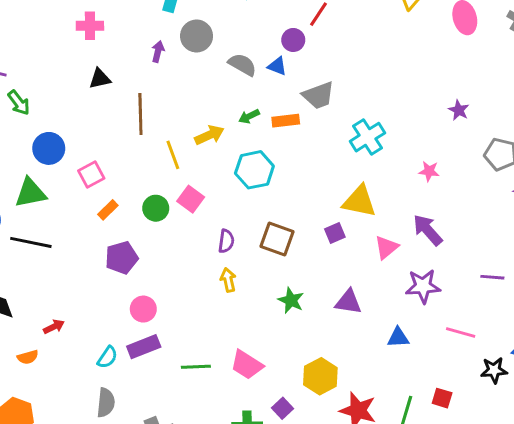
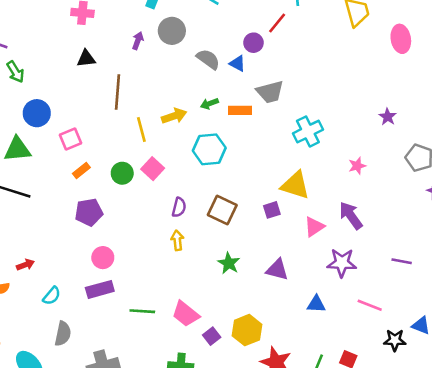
pink star: (429, 171) -> (357, 166), turned -30
cyan semicircle: (107, 357) -> (52, 296), moved
purple square: (282, 408) -> (212, 336), moved

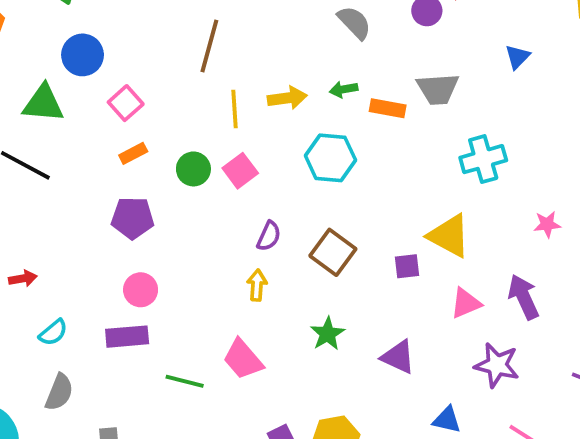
blue triangle: (238, 63) -> (517, 57), moved, turned 36
pink square: (70, 139) -> (126, 103), turned -30
pink trapezoid: (186, 314) -> (243, 359), moved

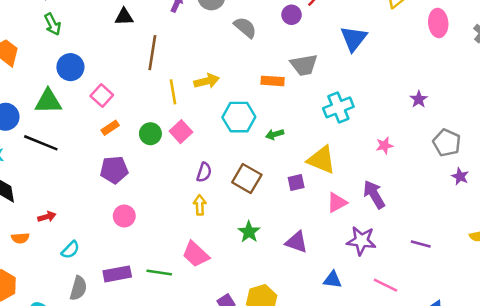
blue triangle: (517, 57) -> (354, 39), size x1.6
green arrow: (344, 89) -> (275, 134), moved
purple rectangle: (127, 337) -> (117, 274), moved

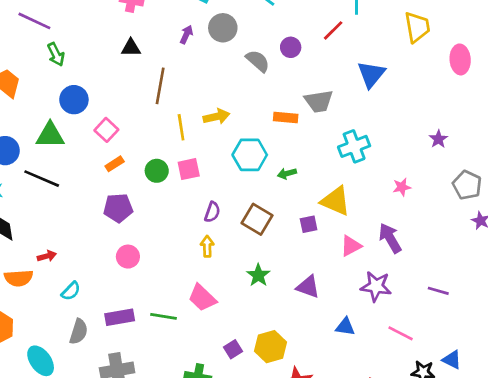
purple circle: (292, 15) -> (291, 47), moved
pink square: (181, 132) -> (189, 169), turned 30
orange semicircle: (20, 238) -> (19, 278), size x1.5

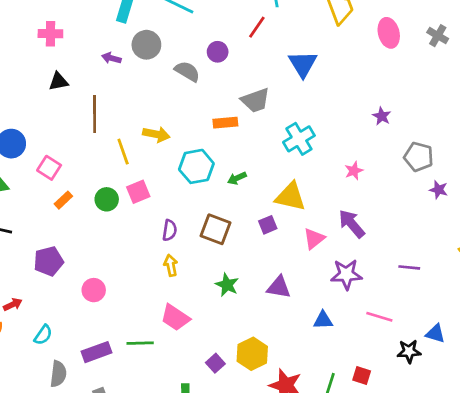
purple arrow: (186, 35) -> (111, 58), turned -90
yellow arrow: (216, 117) -> (156, 134), turned 35
purple pentagon: (118, 208) -> (49, 261), moved

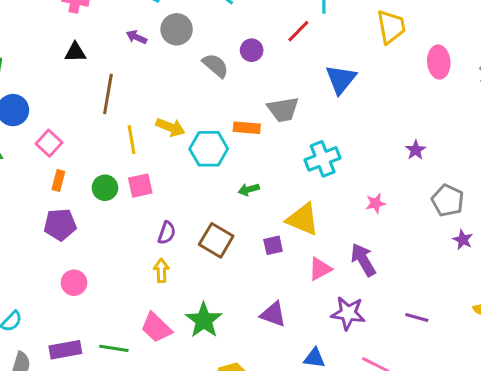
cyan hexagon: (196, 166) -> (209, 149), moved
orange rectangle: (63, 200) -> (58, 180), turned -42
purple pentagon: (49, 261) -> (60, 225), moved
green star: (227, 285) -> (204, 320), moved, size x1.4

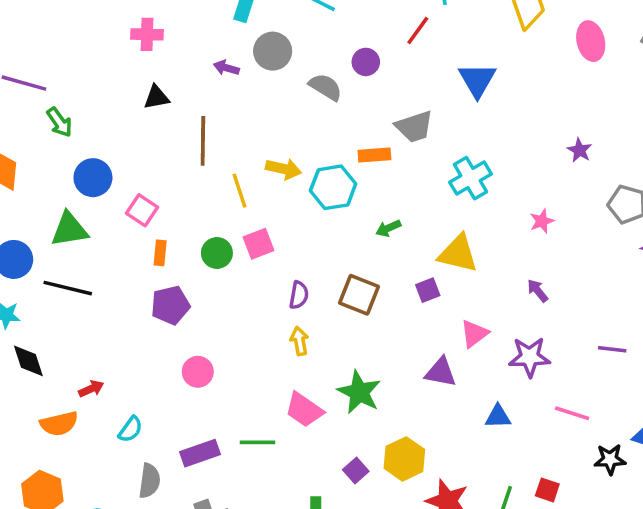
purple arrow: (363, 260) -> (538, 291), size x0.6
pink triangle: (320, 269) -> (474, 334), moved

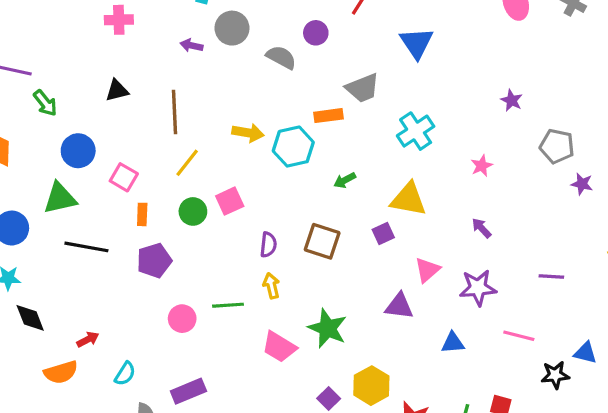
black triangle: (156, 97) -> (117, 90), moved
yellow line: (239, 191) -> (187, 163), moved, turned 60
black line: (68, 288) -> (86, 247), moved
green line: (258, 442) -> (228, 305), moved

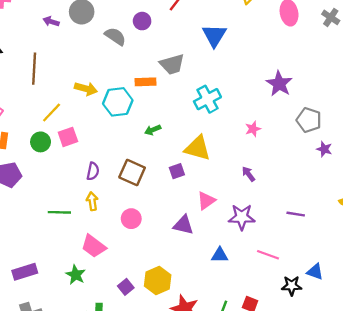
purple star: (512, 100) -> (279, 84), size x1.6
yellow line: (187, 163) -> (52, 113), moved
pink circle: (182, 319) -> (131, 219), moved
green star: (327, 328) -> (76, 275), moved, size x0.7

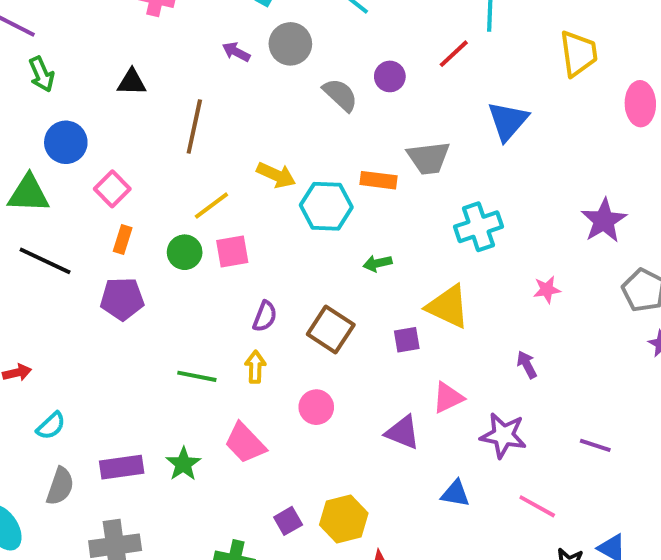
green star: (76, 275) -> (183, 464), moved

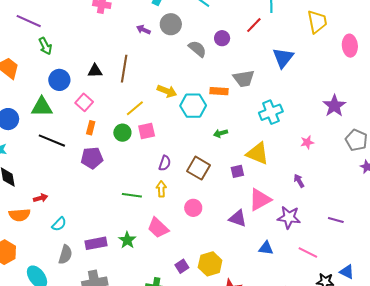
black triangle: (132, 82) -> (95, 71), moved
pink triangle: (448, 398) -> (260, 200), size x1.4

